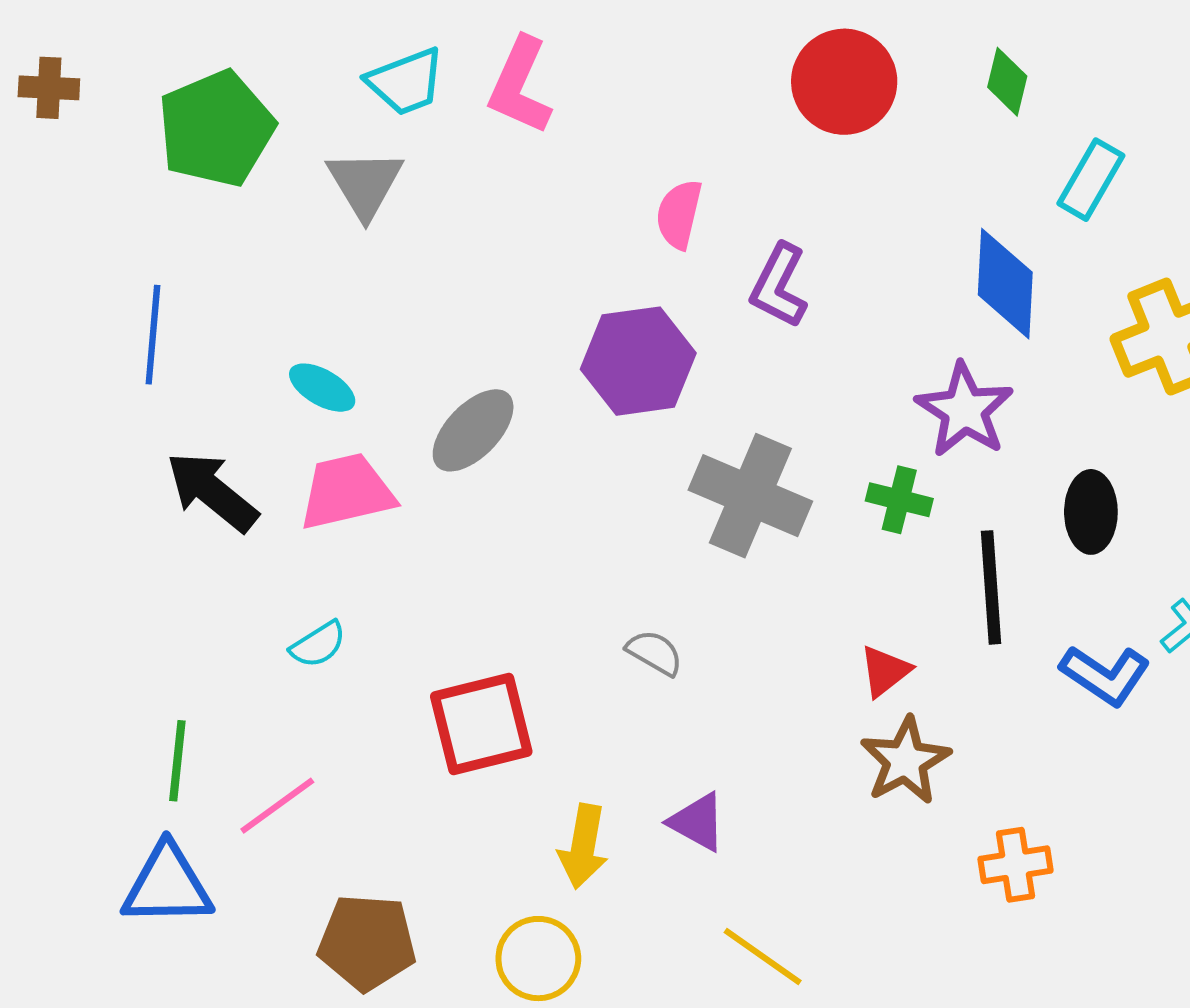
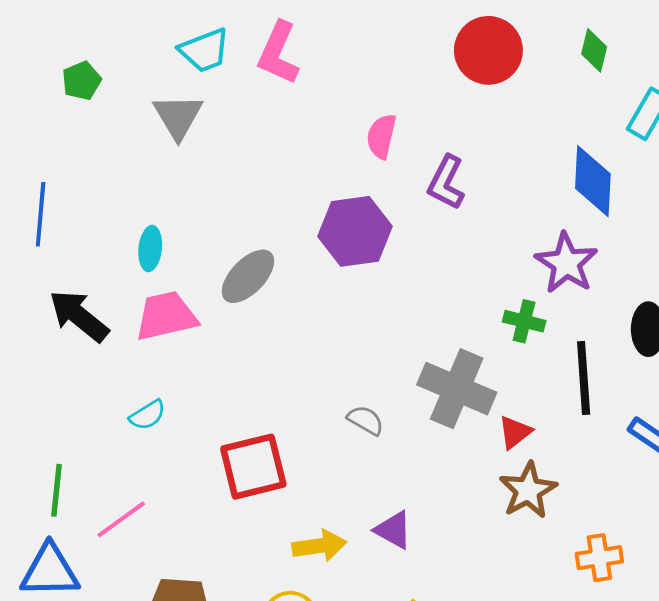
green pentagon: (216, 129) -> (82, 81), size x0.5
cyan ellipse: (322, 388) -> (150, 249), turned 66
gray cross: (750, 496) -> (457, 389), moved
yellow arrow: (583, 846) -> (319, 546), turned -108

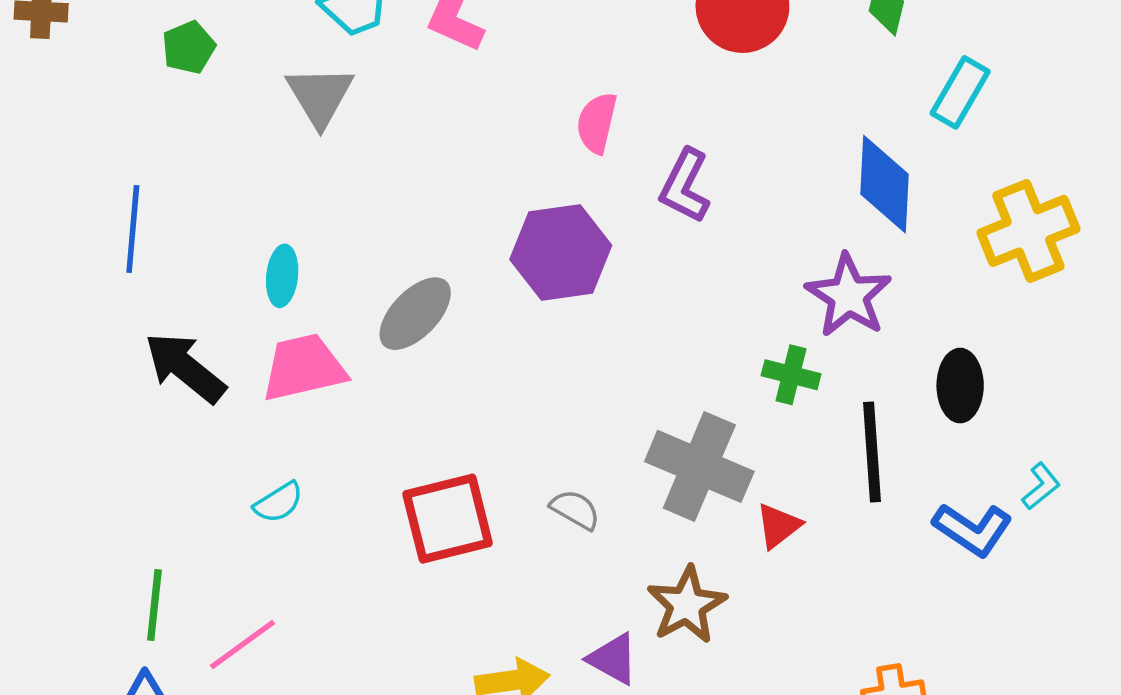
red square: (253, 467) -> (448, 519), moved
brown star: (528, 490) -> (687, 605), moved

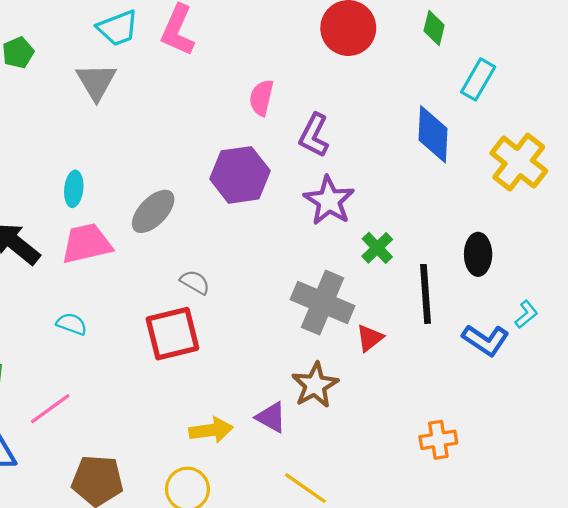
yellow cross: (1028, 231) -> (519, 162), turned -30
purple star: (849, 296) -> (329, 201), moved
green cross: (791, 375) -> (377, 248), turned 32
cyan semicircle: (279, 502) -> (72, 324), turned -128
gray semicircle: (575, 510) -> (195, 282), moved

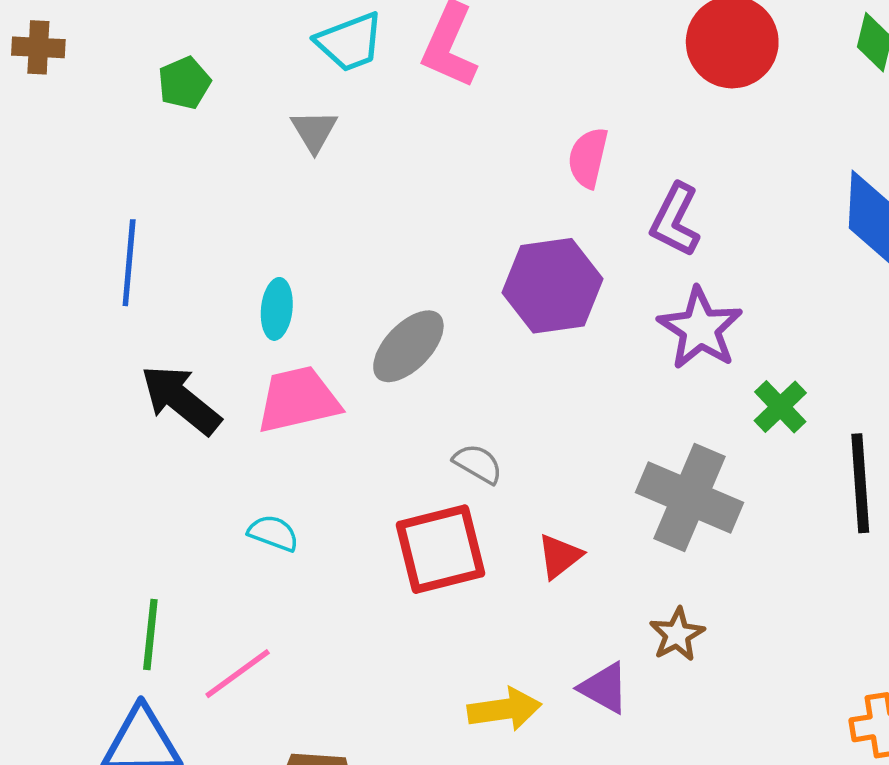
gray triangle: (96, 82) -> (314, 131), size x0.7
red triangle: (370, 338) -> (560, 556), moved
brown star: (315, 385) -> (677, 634), size x0.7

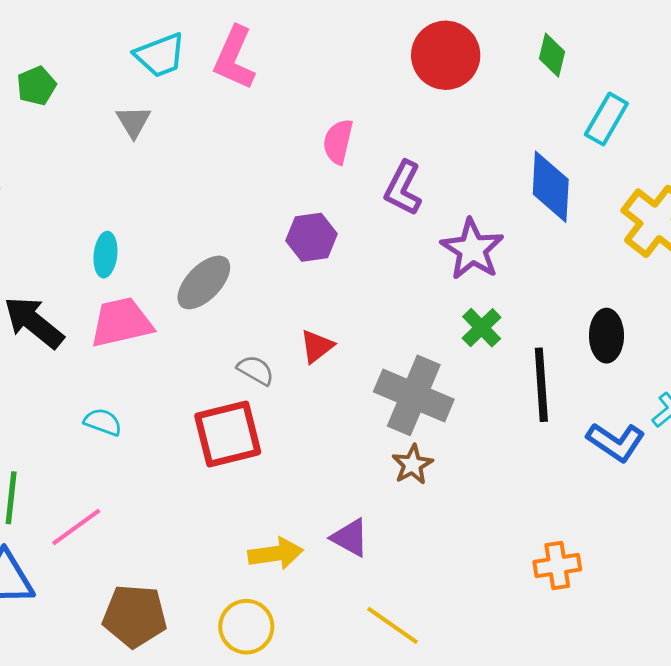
purple hexagon: (553, 286) -> (311, 237), size x0.7
purple star: (700, 328) -> (472, 249), moved
red triangle: (560, 556) -> (317, 346), moved
brown star: (677, 634) -> (412, 465), moved

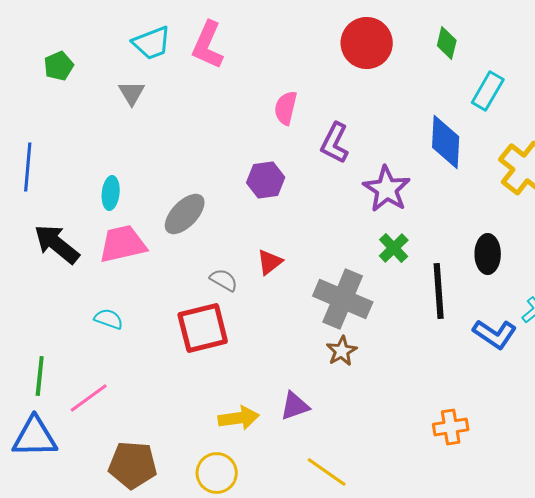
purple triangle: (350, 538) -> (295, 406), turned -48

